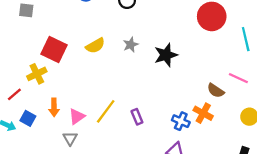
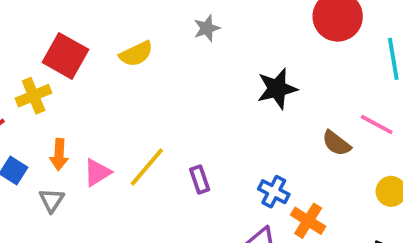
gray star: (131, 45) -> (207, 28), moved
black star: (166, 55) -> (277, 89), moved
orange cross: (203, 113) -> (308, 221), moved
gray triangle: (70, 138) -> (52, 200), moved

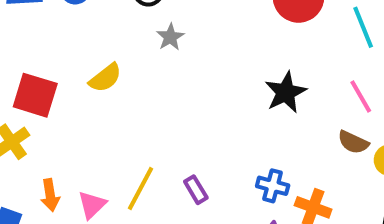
black star: (277, 89) -> (286, 92), moved
pink line: (377, 124) -> (361, 96), turned 44
brown semicircle: (336, 143) -> (353, 142), moved

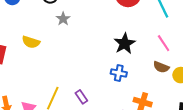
yellow semicircle: (105, 78) -> (31, 42), turned 60
blue cross: (273, 186) -> (119, 73), moved

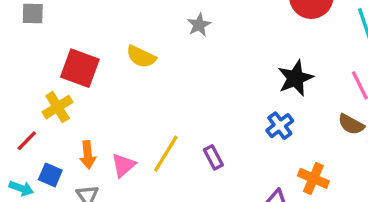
blue cross: (119, 73) -> (280, 126), turned 35

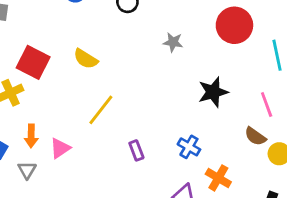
gray star: (199, 25) -> (173, 42), moved, turned 30
blue cross: (280, 126) -> (189, 147), moved, turned -30
yellow line: (166, 154) -> (101, 110), moved

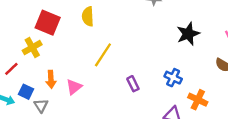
yellow semicircle: (86, 59) -> (88, 16), turned 60
gray triangle: (27, 170) -> (41, 106), moved

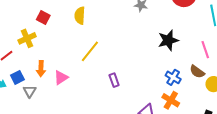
red square: (48, 23) -> (43, 17), size x0.6
blue cross: (173, 78) -> (173, 77), moved
blue square: (26, 92) -> (17, 77), turned 32

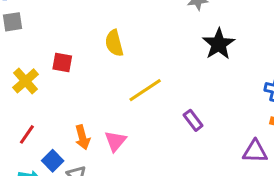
yellow cross: (27, 38) -> (25, 81), moved
black star: (168, 40) -> (219, 44), moved
yellow line: (90, 51) -> (145, 90), turned 35

